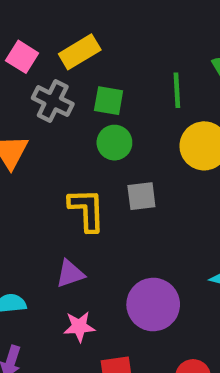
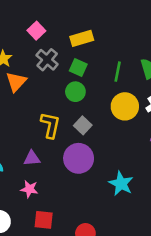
yellow rectangle: (80, 52) -> (82, 38), moved
gray square: (141, 196) -> (83, 125), turned 36
purple circle: (153, 305) -> (79, 158), moved

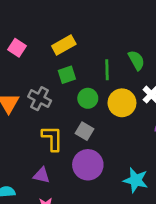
gray cross: (47, 60) -> (40, 99), moved
green square: (78, 68) -> (67, 75), turned -30
green circle: (75, 92) -> (88, 98), moved
purple triangle: (32, 158) -> (42, 175), turned 30

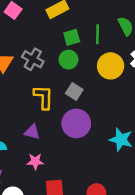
green square: (67, 75) -> (72, 37), moved
green circle: (88, 98) -> (69, 60), moved

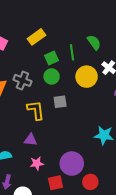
gray square: (74, 91) -> (60, 102), turned -32
purple circle: (76, 123) -> (72, 164), moved

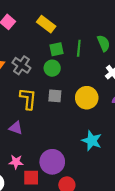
yellow rectangle: (37, 37) -> (46, 24), turned 60
yellow circle: (87, 77) -> (87, 98), moved
pink star: (37, 163) -> (16, 162), moved

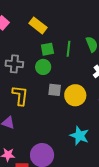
gray cross: (21, 65) -> (14, 64), turned -30
gray square: (55, 96) -> (55, 90), moved

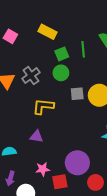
gray cross: (14, 64) -> (31, 76), turned -30
yellow L-shape: (20, 95) -> (43, 106), turned -80

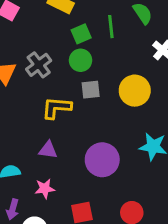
gray square: (77, 94) -> (91, 90), moved
purple circle: (77, 163) -> (102, 160), moved
pink star: (43, 169) -> (45, 189), moved

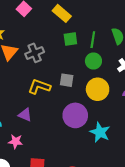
green circle: (81, 60) -> (93, 61), moved
purple circle: (102, 160) -> (75, 115), moved

